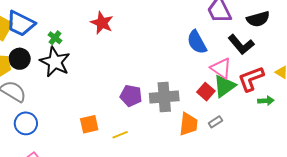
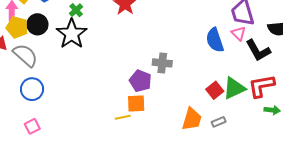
pink triangle: (221, 68) -> (239, 33), moved, size x0.7
gray cross: (164, 97) -> (162, 63), moved, size x0.7
orange square: (89, 124) -> (136, 104), moved

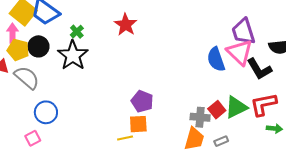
pink triangle: (239, 33) -> (240, 52), size x1.8
gray cross: (162, 63) -> (200, 117), moved
blue circle: (32, 89) -> (46, 112), moved
pink square: (32, 126) -> (33, 138), moved

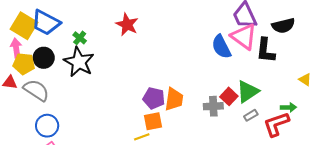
black L-shape: (259, 69) -> (266, 51), turned 44
red L-shape: (263, 104) -> (276, 124), moved
blue circle: (46, 112) -> (47, 126), moved
orange trapezoid: (194, 139) -> (174, 99), moved
gray rectangle: (221, 141) -> (251, 115), moved

